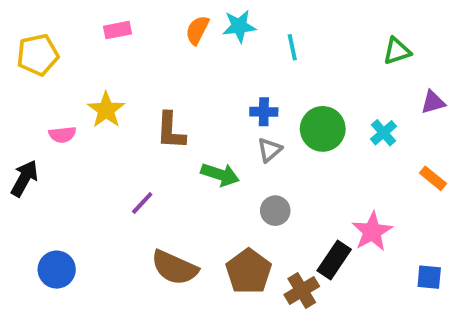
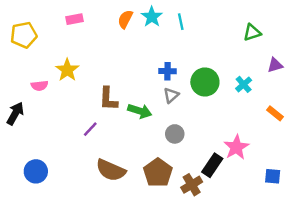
cyan star: (239, 26) -> (152, 17), turned -30
cyan line: (292, 47) -> (181, 22), moved
brown L-shape: (171, 131) -> (108, 99), moved

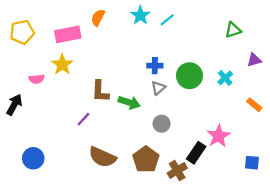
pink rectangle: (74, 19) -> (68, 34), moved, size x1.6
orange semicircle: (125, 19) -> (98, 18), moved
cyan line: (181, 22) -> (167, 20), turned 64

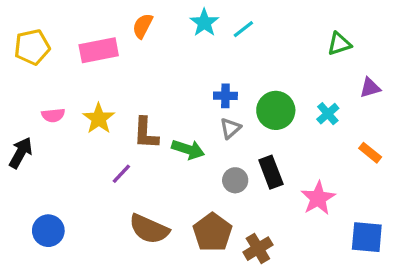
yellow star: (62, 65) -> (99, 119), moved
black rectangle: (196, 153) -> (271, 172), moved, turned -55
blue square: (252, 163) -> (367, 237), size x1.5

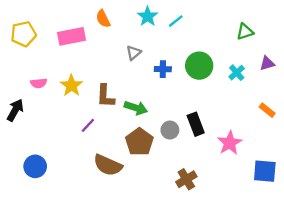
orange semicircle: (143, 26) -> (103, 19), turned -54
green circle: (276, 110) -> (199, 66), moved
cyan cross: (328, 114) -> (237, 73), moved
gray triangle: (230, 128) -> (134, 53), moved
brown pentagon: (212, 232) -> (139, 142), moved

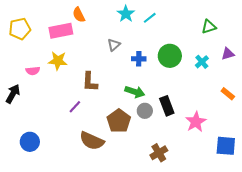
orange semicircle: (103, 19) -> (79, 15), moved
yellow star: (71, 86) -> (58, 61), moved, turned -30
green arrow: (136, 108) -> (135, 92), moved

